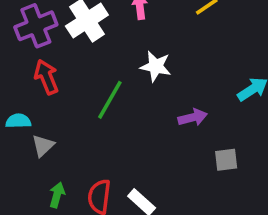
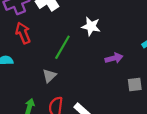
gray triangle: (43, 146) -> (49, 76), moved

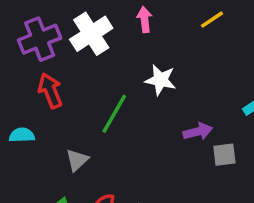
gray triangle: (49, 76) -> (77, 160), moved
gray square: (135, 84) -> (224, 155), moved

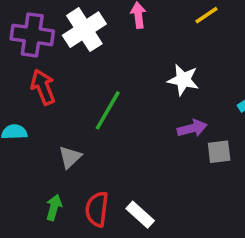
purple cross: (40, 39) -> (32, 35), turned 30
white star: (161, 80) -> (183, 80), moved

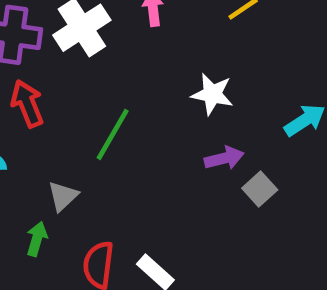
gray square: (219, 152) -> (260, 189), turned -35
green arrow: (54, 207) -> (37, 239), moved

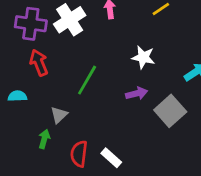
purple arrow: (224, 158) -> (137, 93), moved
gray square: (260, 189) -> (170, 111), size x1.6

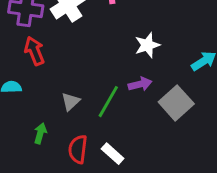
white star: (143, 57) -> (147, 45), turned -30
green line: (87, 80) -> (108, 102), moved
gray triangle: (59, 115) -> (71, 102), moved

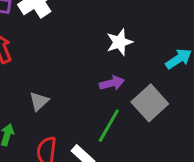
green line: (108, 102) -> (109, 126), moved

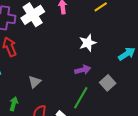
gray square: (150, 103) -> (108, 83), size x0.7

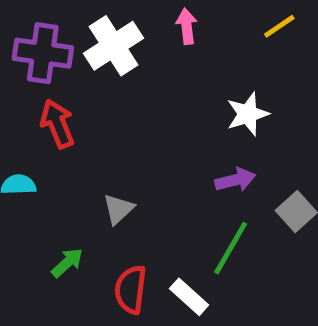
green arrow: (14, 104) -> (67, 263), turned 32

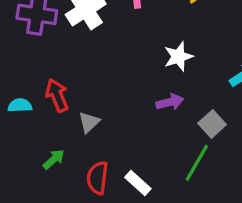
red arrow: (57, 124) -> (57, 95), moved
green line: (231, 248) -> (197, 163), moved

